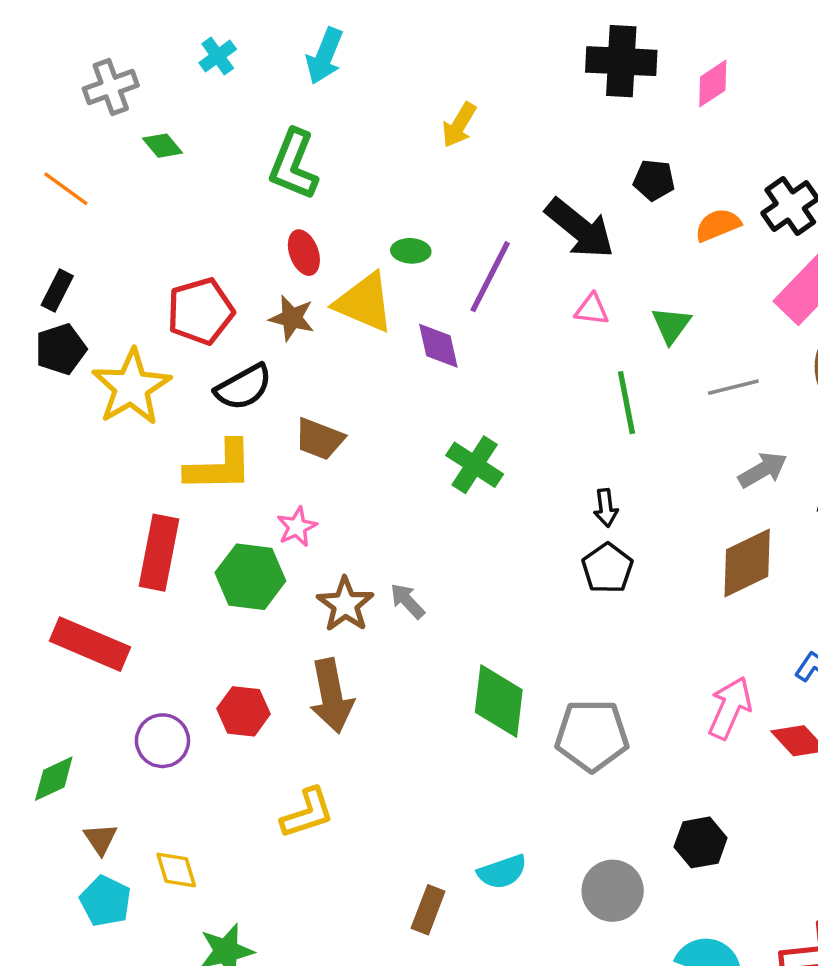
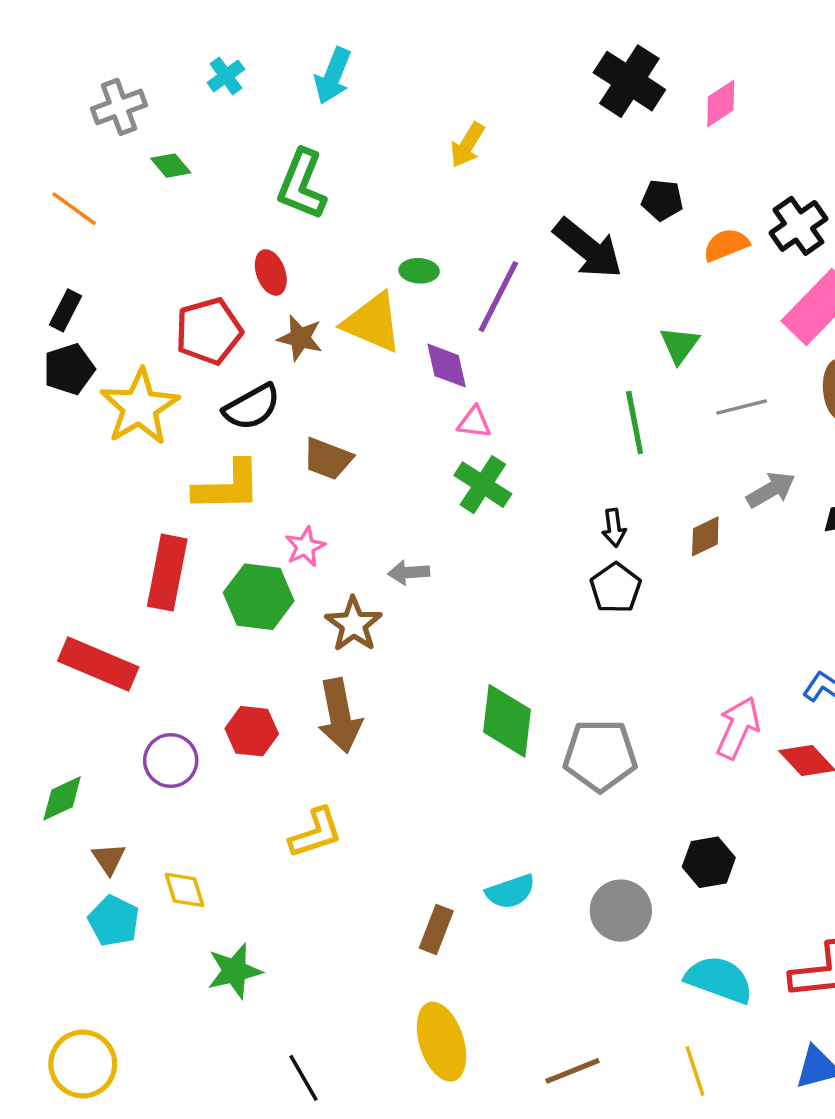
black cross: (621, 61) -> (629, 81), turned 30
red ellipse: (304, 253) -> (271, 272), moved
pink triangle: (592, 309) -> (474, 423), moved
brown diamond: (747, 563) -> (705, 536), moved, size x0.6
gray arrow: (407, 601) -> (409, 573), moved, turned -51

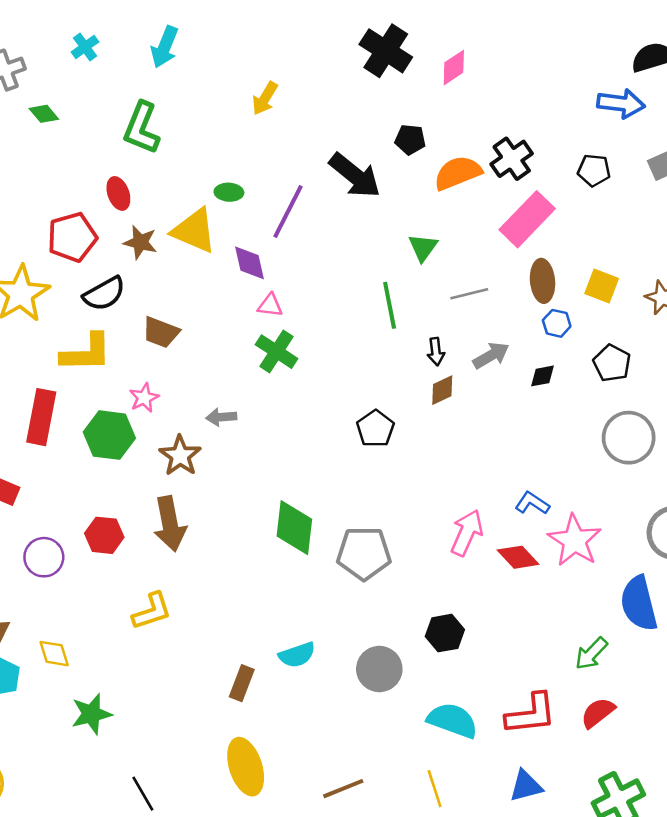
orange semicircle: (726, 245) -> (458, 173), size x1.4
black arrow: (614, 528) -> (436, 352), moved

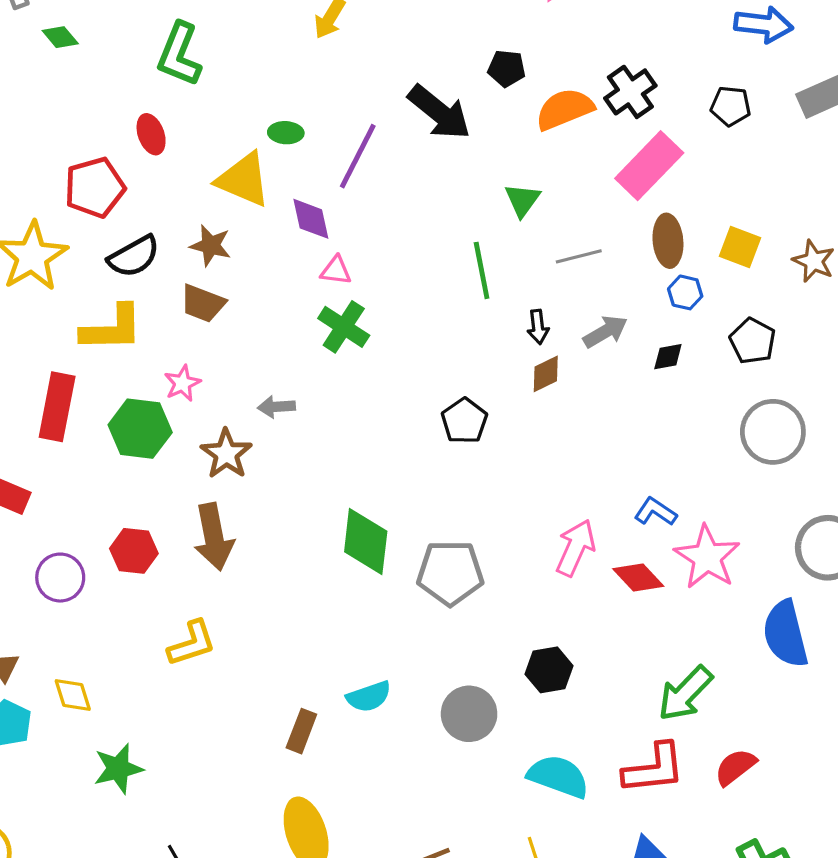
brown star: (140, 242) -> (211, 245), moved
green arrow: (591, 654) -> (685, 693), moved, size x1.4

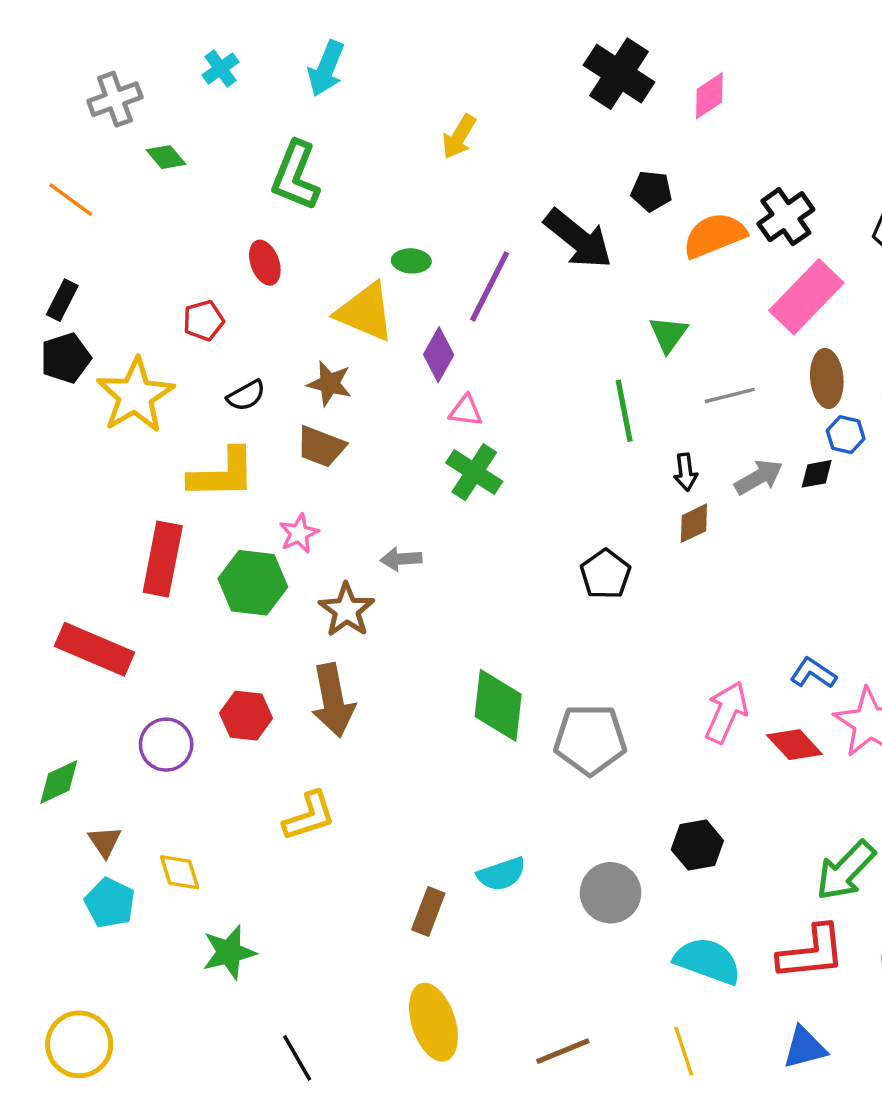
red pentagon: (95, 187) -> (204, 321), size x0.6
purple diamond: (311, 219) -> (439, 355), turned 42
black semicircle: (134, 256) -> (246, 395), size x0.7
black diamond: (668, 357) -> (817, 474), moved

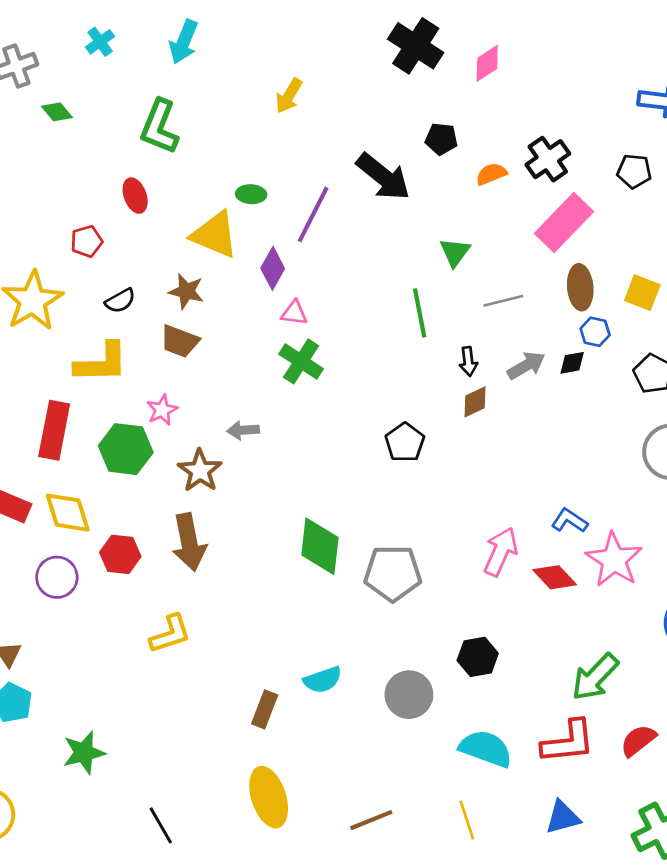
orange semicircle: (714, 235) -> (491, 174), size x0.6
yellow diamond: (180, 872) -> (68, 513), moved, size x1.4
green star: (229, 952) -> (84, 753), moved

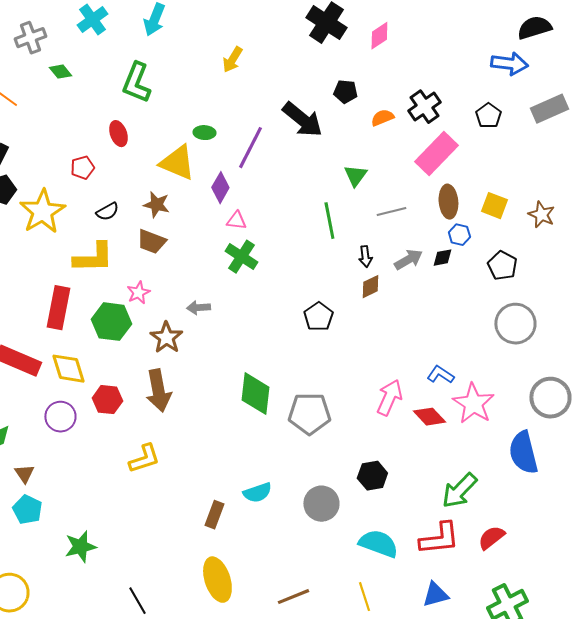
cyan cross: (100, 42) -> (92, 20), size x1.4
black pentagon: (634, 171) -> (488, 116), turned 30

